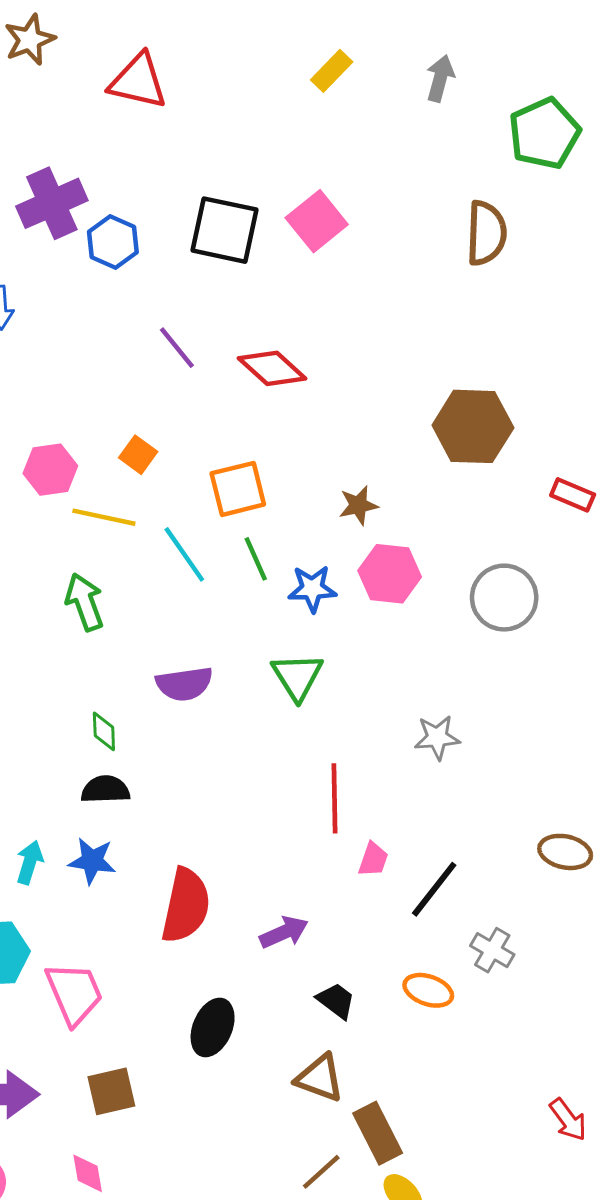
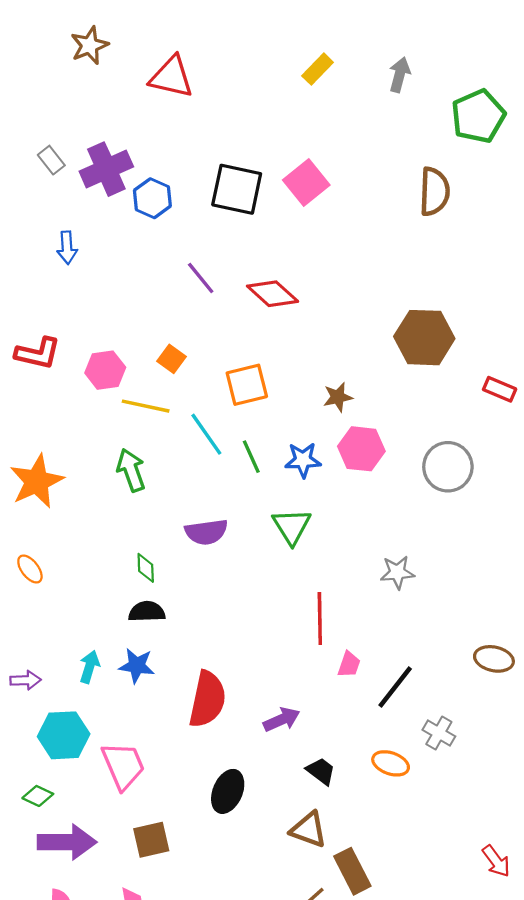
green line: (256, 559) -> (251, 457), moved

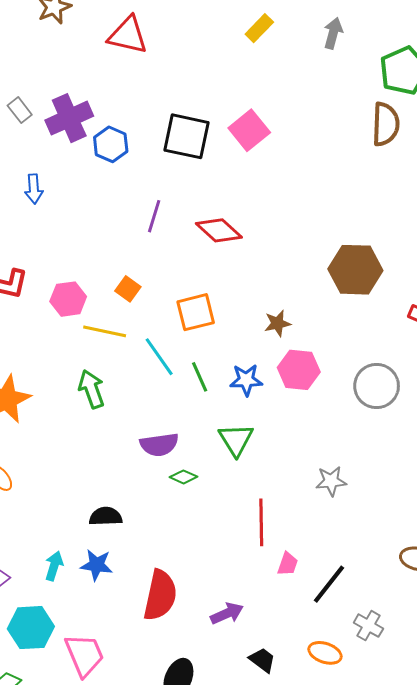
brown semicircle: (434, 192) -> (386, 124), moved
purple line: (201, 278) -> (154, 216), turned 56
green diamond: (146, 568) -> (183, 477), moved, turned -64

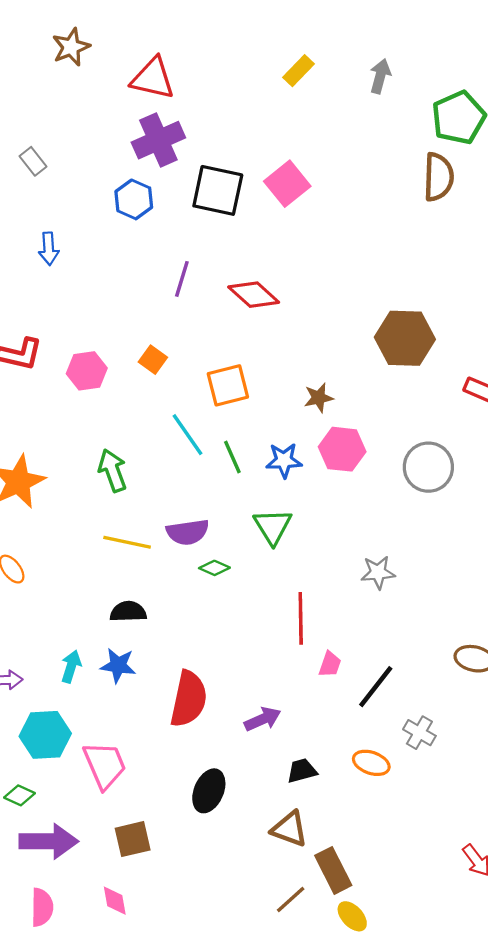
purple cross: (69, 118) -> (158, 140), moved
yellow line: (105, 331) -> (127, 542), moved
black trapezoid: (262, 660) -> (302, 771), turned -52

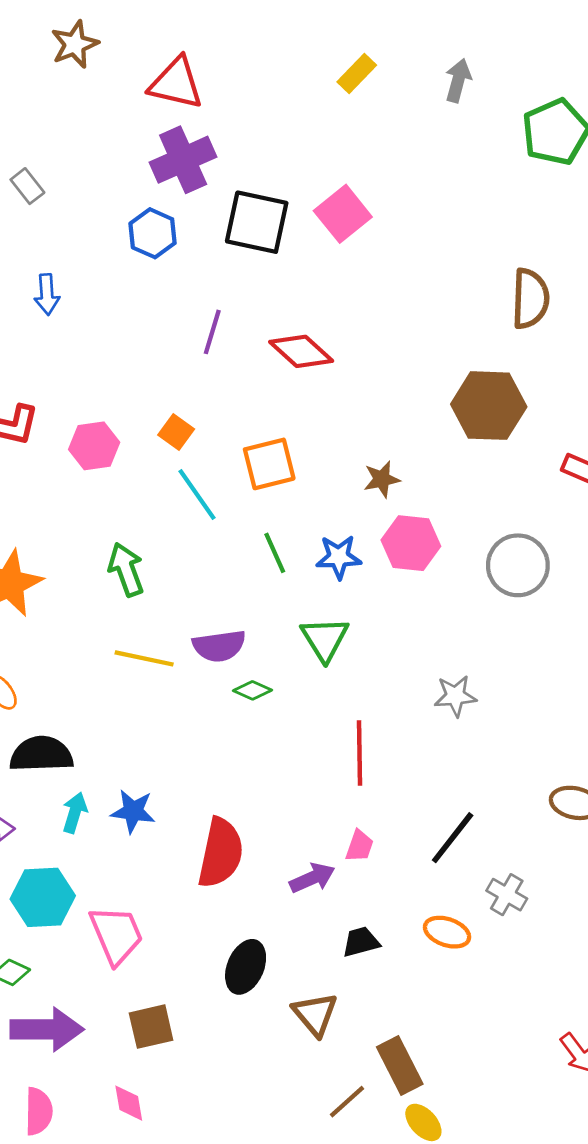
brown semicircle: (438, 177) -> (530, 299), moved
cyan line: (188, 435) -> (197, 494), moved
black semicircle: (128, 612) -> (41, 754), moved, size x1.4
pink trapezoid: (330, 664) -> (359, 846), moved
brown triangle: (289, 829) -> (315, 1014), moved, turned 30

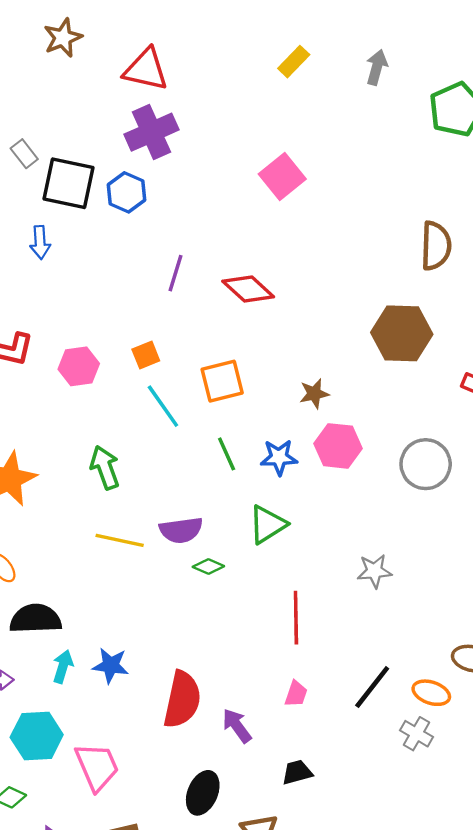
black square: (257, 222) -> (69, 183), moved
orange square: (176, 432) -> (146, 355), turned 32
green triangle: (325, 639) -> (268, 524), turned 30
purple arrow: (312, 878) -> (237, 726), moved, turned -102
orange ellipse: (447, 932) -> (431, 693), moved

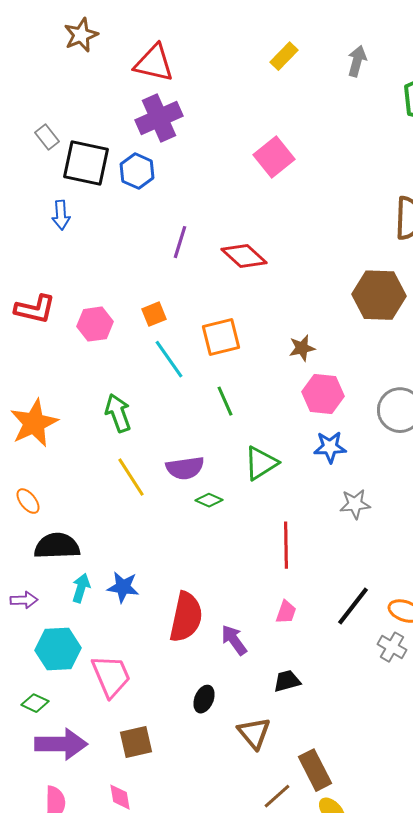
blue star: (279, 457) -> (330, 447), moved
yellow line: (120, 540) -> (131, 477), turned 45
black ellipse: (203, 793) -> (204, 699), size x0.7

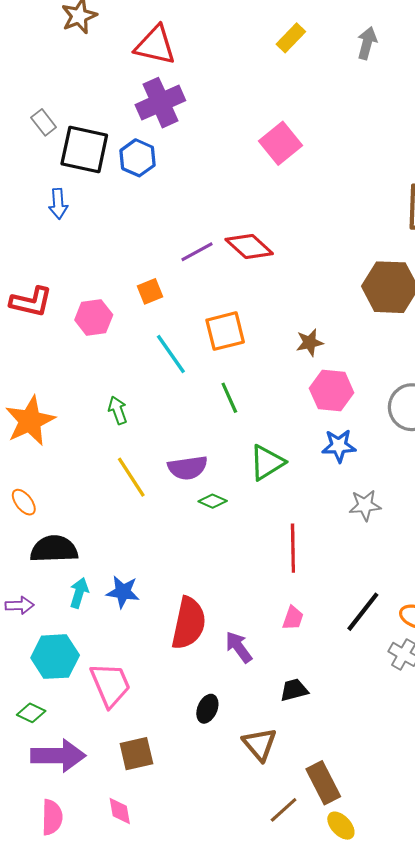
purple line: (180, 242) -> (197, 252), moved, turned 44
orange square: (154, 314) -> (150, 291), moved
green arrow: (118, 413) -> (118, 410), size x0.7

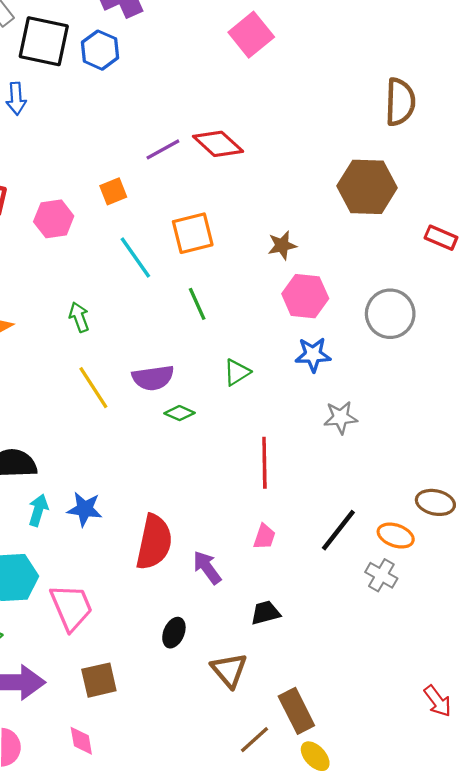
green triangle: (267, 462) -> (237, 372), size x0.7

